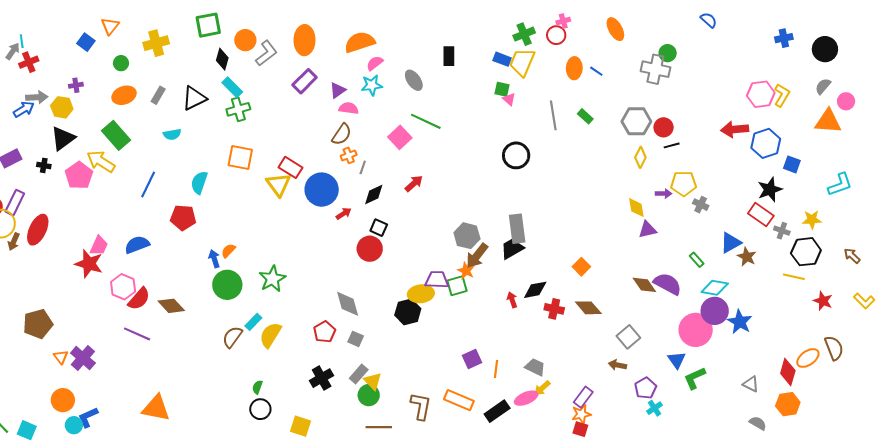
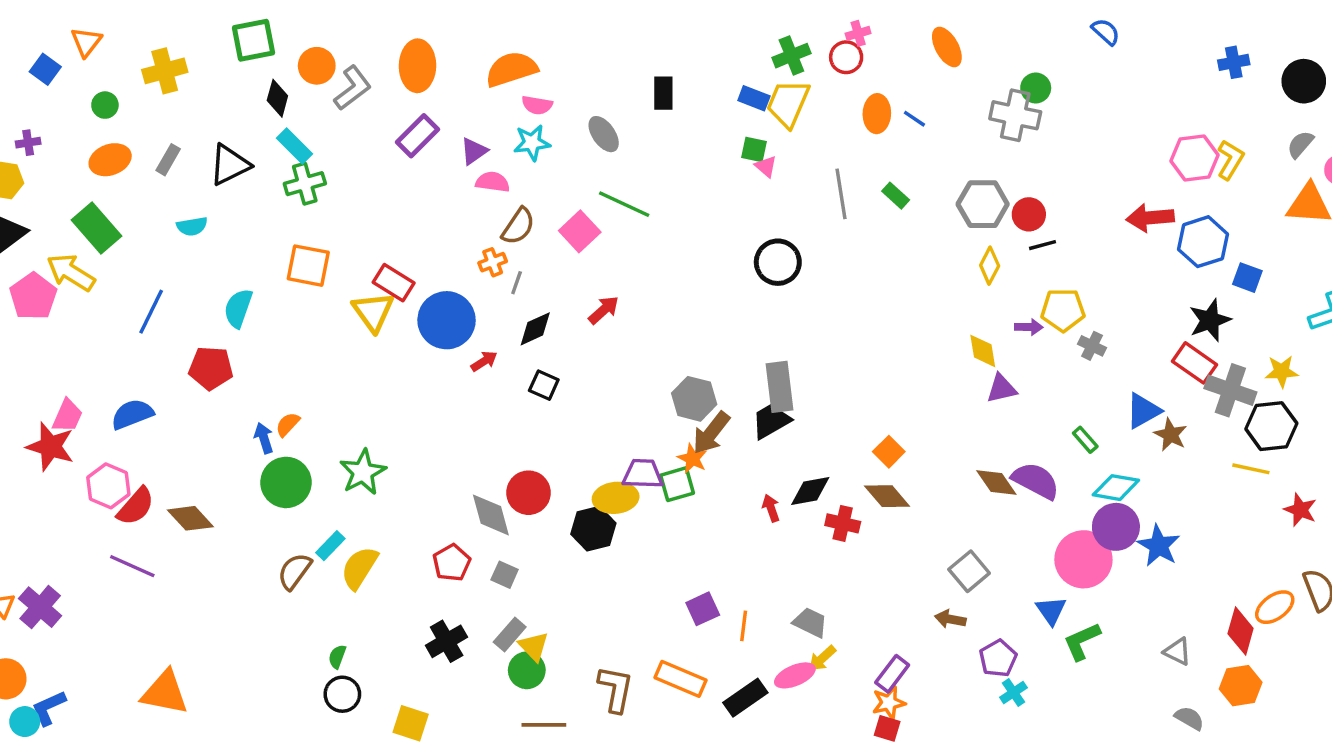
pink semicircle: (375, 63) -> (537, 105), turned -132
brown semicircle: (342, 134) -> (518, 226), moved
gray cross: (782, 231) -> (1230, 390), size x1.8
red circle: (370, 249) -> (528, 493), moved
brown diamond: (588, 308) -> (887, 496), moved

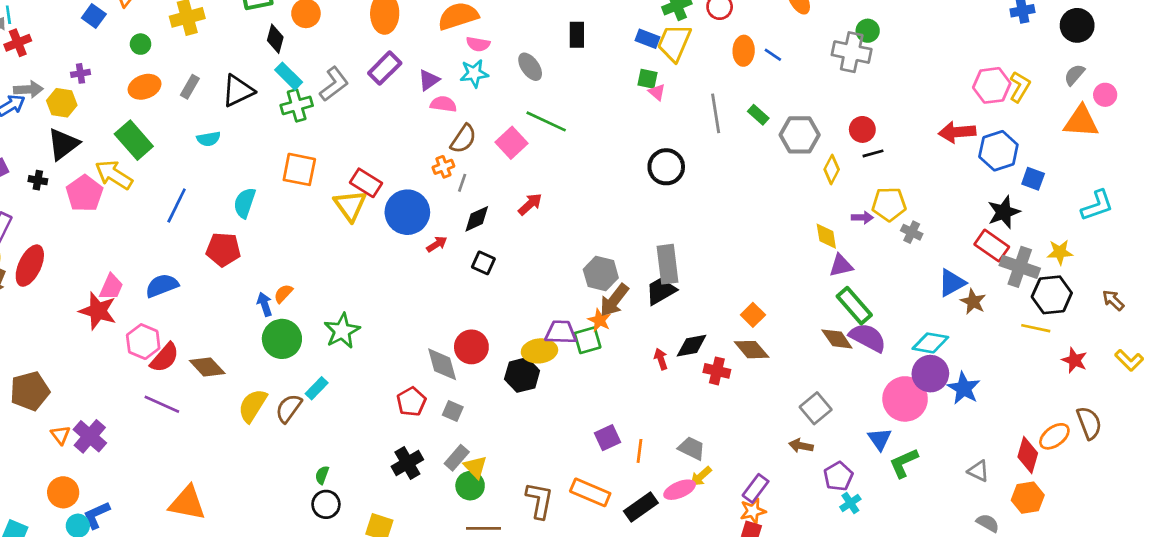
gray L-shape: (353, 88) -> (334, 84), moved
gray hexagon: (983, 204) -> (800, 135), moved
green rectangle: (1085, 440) -> (854, 306), moved, size x1.8
yellow semicircle: (359, 568) -> (253, 406), moved

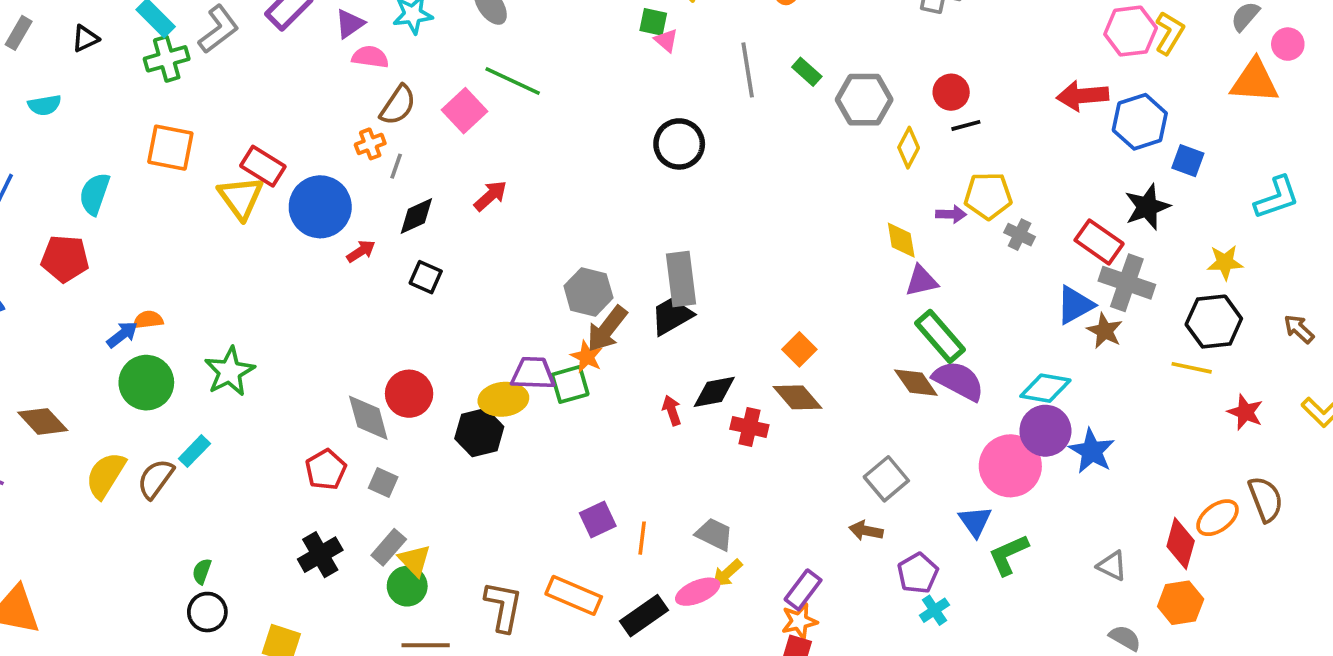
black triangle: (238, 91) -> (85, 38), size x0.6
red rectangle: (992, 246) -> (1099, 242), moved
gray cross: (1020, 267) -> (1127, 283), moved
orange semicircle: (283, 294) -> (148, 320), turned 40
blue arrow: (265, 304) -> (122, 334), turned 70

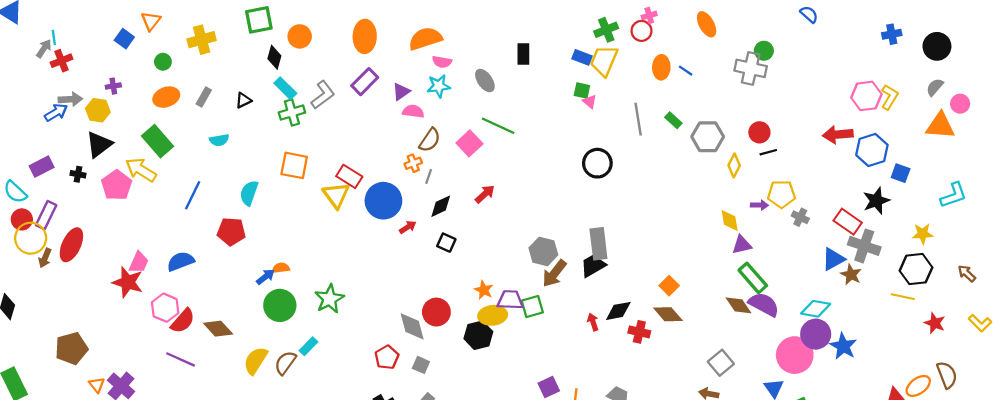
orange star: (587, 357) -> (484, 290), moved

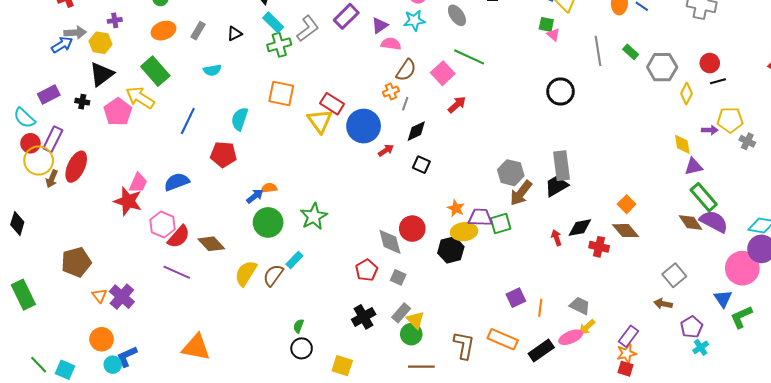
red arrow: (485, 194) -> (457, 105), moved

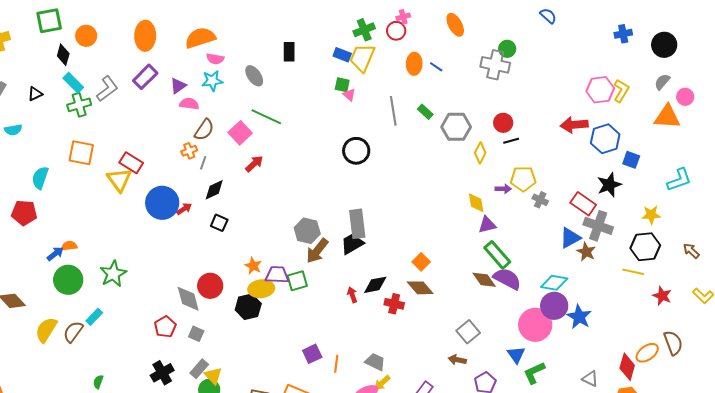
blue circle: (364, 126) -> (162, 203), moved

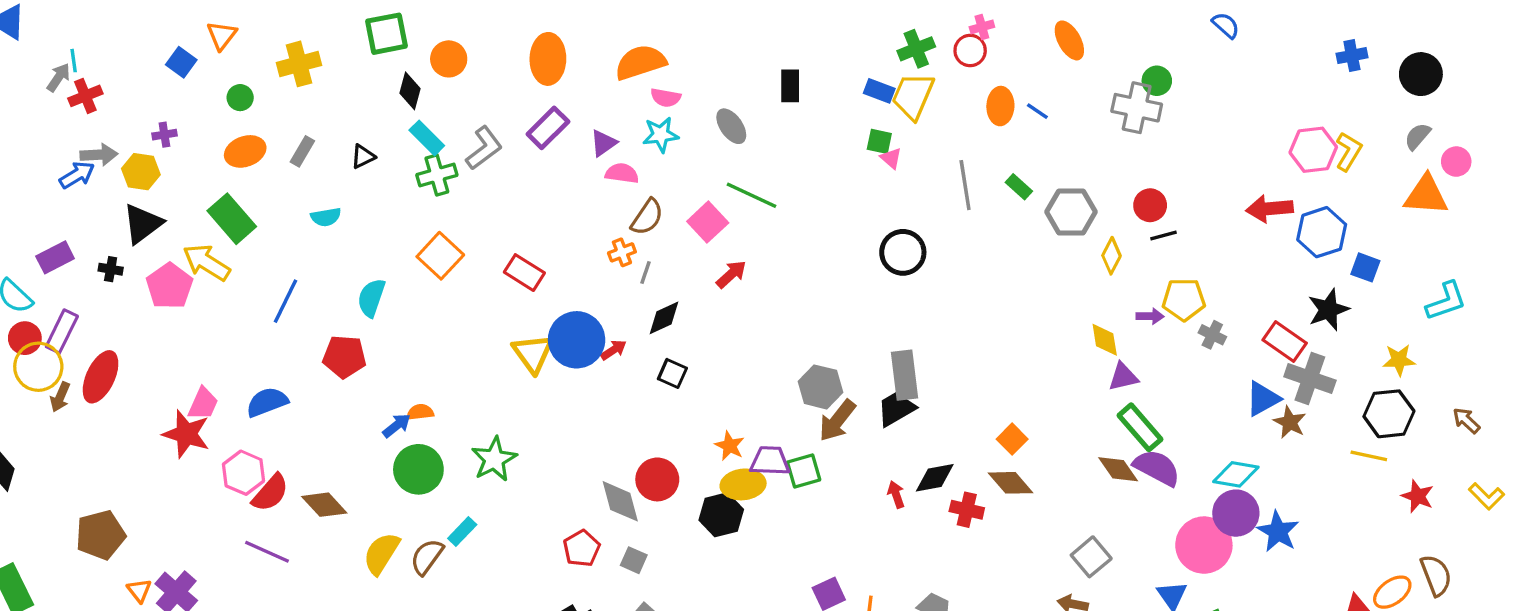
orange square: (81, 153) -> (440, 256), turned 32
yellow triangle: (119, 180) -> (533, 353), moved

